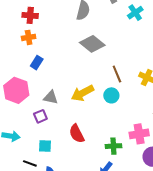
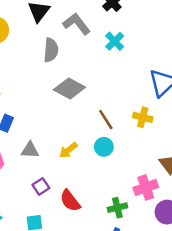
yellow arrow: (82, 93) -> (68, 150), size x0.7
gray triangle: (51, 97) -> (30, 150), moved
purple square: (40, 116) -> (41, 186), moved

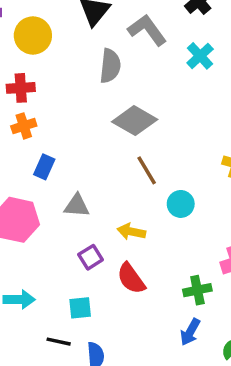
brown line: (106, 120) -> (147, 170), moved
yellow arrow: (68, 150) -> (131, 232), moved, turned 48

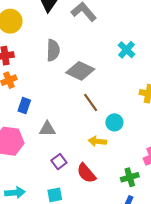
cyan cross: (200, 56) -> (127, 50), moved
gray semicircle: (110, 66) -> (53, 50), moved
yellow arrow: (131, 232) -> (97, 141), moved

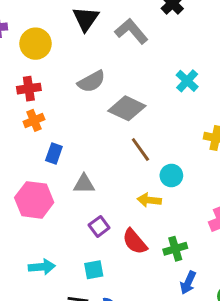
gray semicircle: (53, 50) -> (91, 81), turned 60
green cross: (130, 177) -> (175, 249), moved

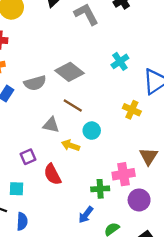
gray semicircle: (91, 81) -> (35, 83), moved
brown line: (140, 150) -> (73, 106), turned -36
gray triangle: (84, 184) -> (51, 125), moved
green cross: (175, 249) -> (100, 189), moved

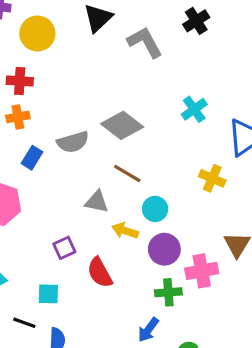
purple circle: (139, 200) -> (164, 249), moved

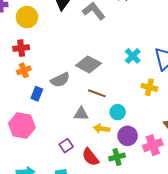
cyan cross: (194, 109) -> (133, 56), moved
green cross: (168, 292) -> (117, 157), moved

